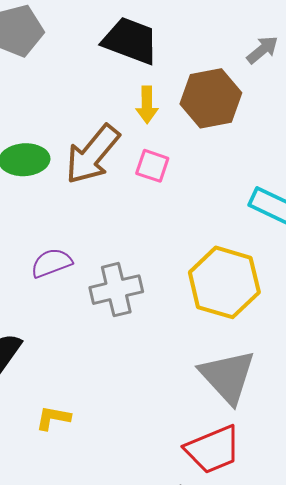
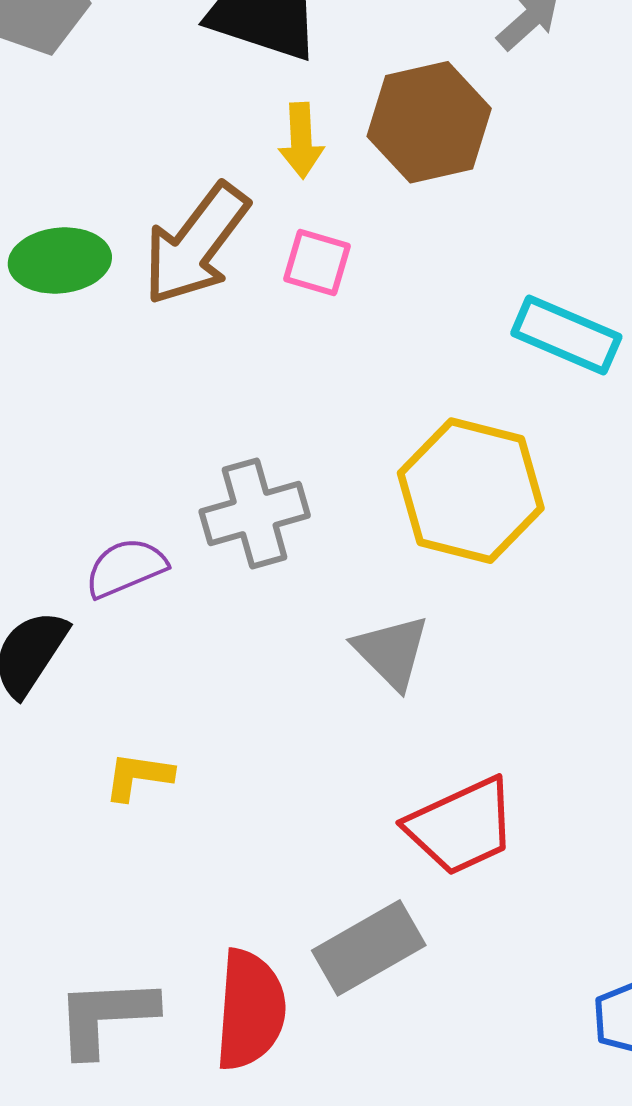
purple semicircle: (51, 263) -> (126, 568), moved
gray triangle: (227, 377) -> (392, 652), moved, size x0.7

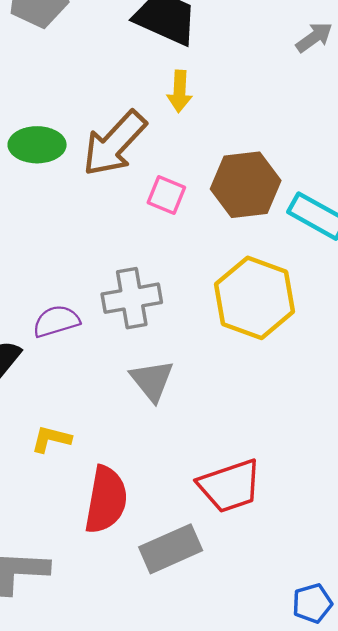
brown hexagon: (429, 122) -> (246, 185), moved
pink square: (317, 262) -> (166, 195), moved
gray triangle: (392, 652) -> (152, 380), moved
red semicircle: (250, 1010) -> (106, 500), moved

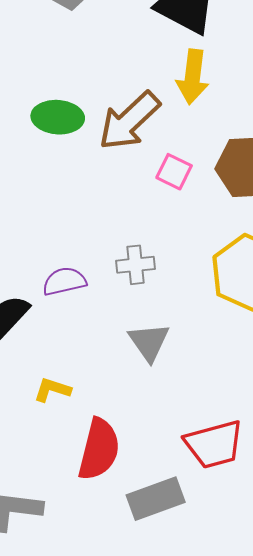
yellow arrow: (180, 91) -> (193, 77), size x1.4
gray cross: (132, 298) -> (135, 265), size x0.7

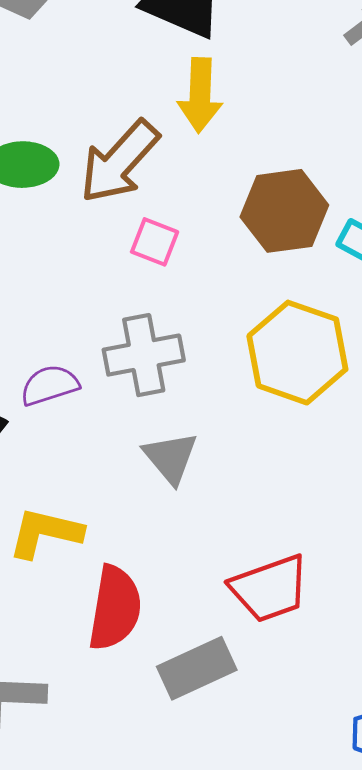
pink square: (174, 172) -> (155, 242), moved
gray cross: (135, 265) -> (144, 355), size x1.5
yellow L-shape: (52, 390) -> (45, 533), size x1.5

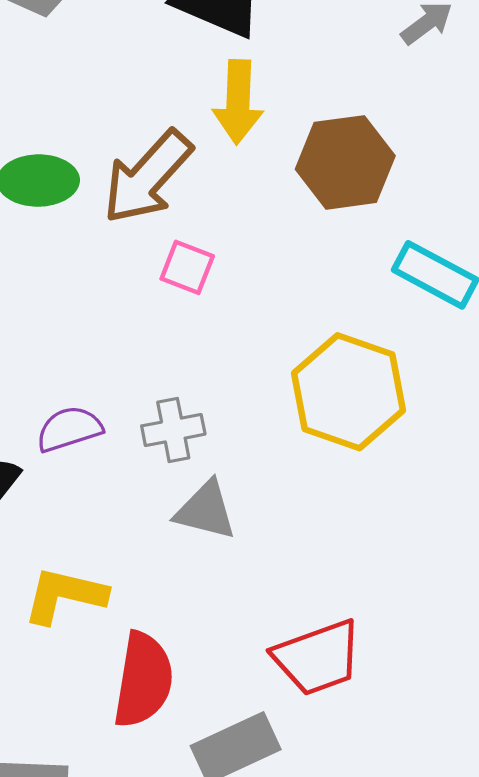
brown hexagon: (284, 211) -> (345, 162), moved
gray cross: (144, 355) -> (173, 430), moved, size x0.7
gray triangle: (171, 458) -> (206, 510), turned -36

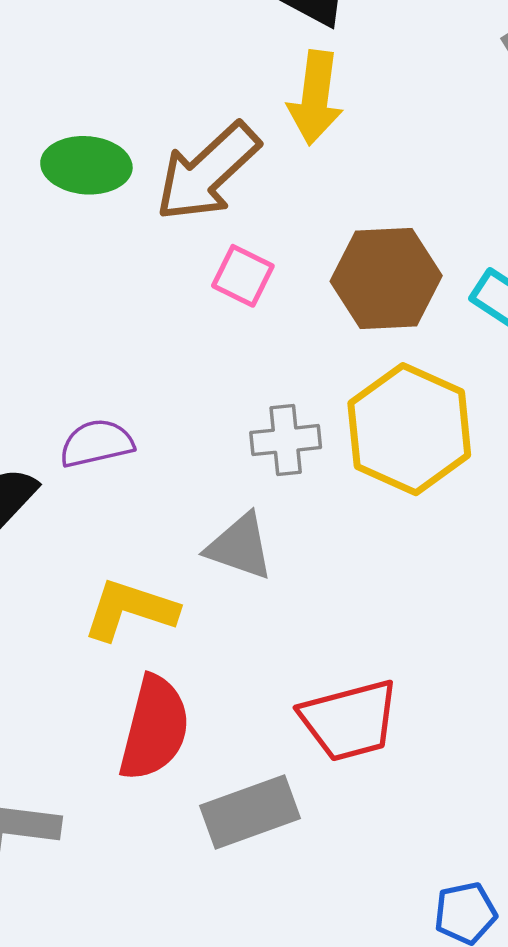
brown hexagon: (345, 162) -> (386, 278), moved
gray cross: (173, 430) -> (286, 440), moved
yellow L-shape: (65, 595) -> (130, 610), moved

